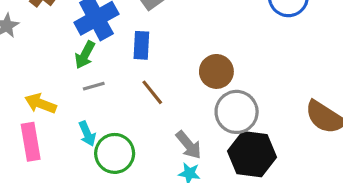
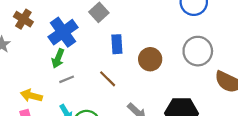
blue rectangle: (141, 45) -> (117, 44), moved
gray circle: (237, 112) -> (198, 51), moved

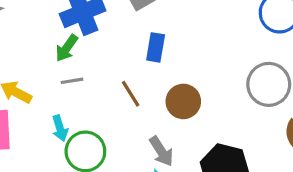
brown circle: (150, 59) -> (183, 101), moved

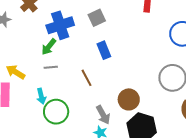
blue rectangle: (156, 47) -> (104, 50), turned -36
brown circle: (183, 101) -> (129, 99), moved

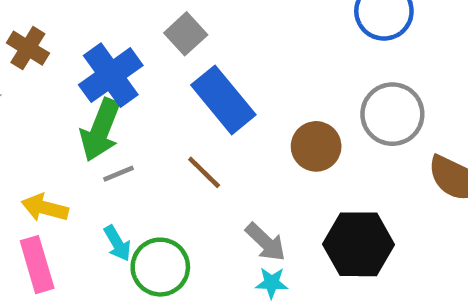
green arrow: (49, 47) -> (100, 130), size x1.5
blue rectangle: (104, 50) -> (223, 100), size x1.6
brown circle: (129, 99) -> (316, 146), moved

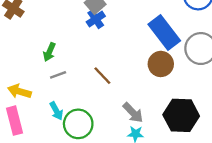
blue cross: (111, 75) -> (96, 19), moved, size x0.6
blue rectangle: (223, 100) -> (164, 33), moved
green arrow: (100, 130) -> (49, 52), size x0.6

